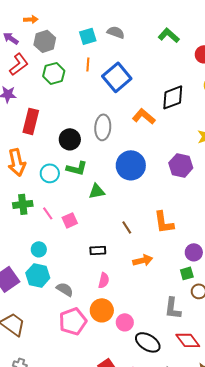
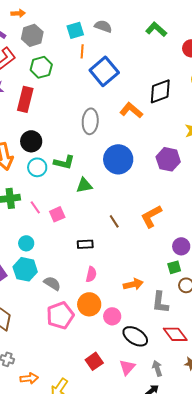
orange line: (88, 64) -> (82, 51), moved
red rectangle: (31, 121) -> (25, 99), moved
black circle: (70, 139) -> (31, 141), moved
orange L-shape: (164, 222) -> (151, 216), turned 70
orange arrow: (143, 260) -> (133, 284), moved

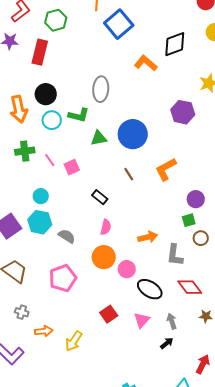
gray ellipse: (90, 121) -> (101, 89), moved
blue circle: (118, 159) -> (133, 134), moved
black rectangle: (85, 244) -> (100, 197), turned 42
pink pentagon: (60, 315) -> (63, 278), moved

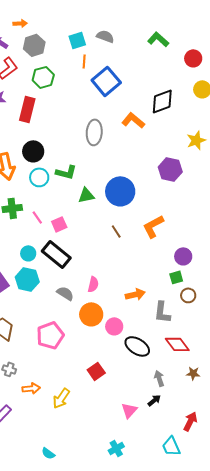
gray ellipse: (101, 89) -> (94, 132), moved
black rectangle: (100, 197) -> (56, 254), moved, size x1.8
gray semicircle: (67, 236) -> (65, 293), moved
pink triangle: (142, 320) -> (129, 410), moved

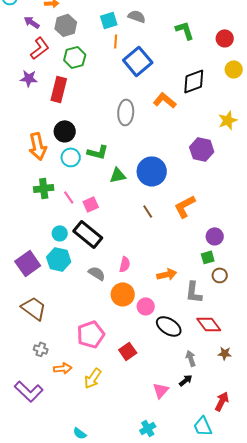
green L-shape: (158, 39) -> (185, 30), moved, turned 30
pink pentagon: (50, 335) -> (91, 334), moved

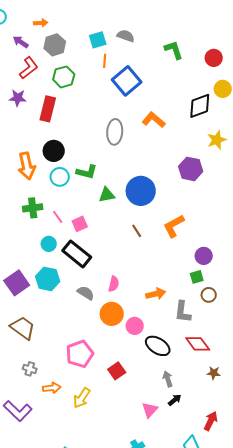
black diamond: (194, 81) -> (200, 106), moved
cyan circle: (60, 233) -> (49, 244), moved
gray arrow: (191, 358) -> (168, 379), moved

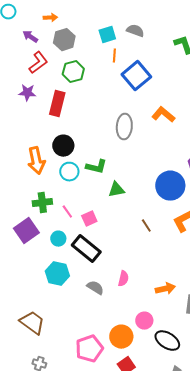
blue circle: (141, 191) -> (170, 186), moved
purple square: (17, 283) -> (26, 231), moved
orange circle: (112, 314) -> (121, 337), moved

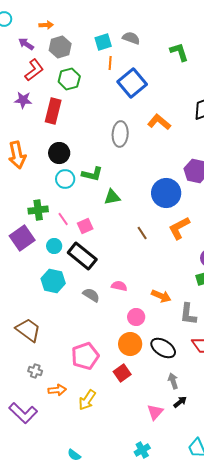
orange arrow: (36, 161) -> (17, 155), moved
pink semicircle: (123, 279) -> (119, 286), turned -91
orange arrow: (165, 289) -> (161, 296), turned 36
pink circle: (144, 321) -> (136, 317), moved
orange circle: (121, 337) -> (130, 344), moved

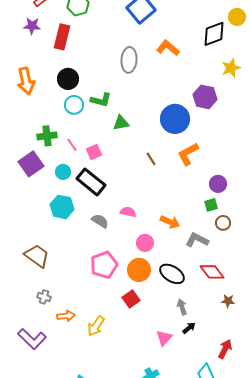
gray L-shape: (188, 314) -> (197, 240), turned 110
pink pentagon: (85, 356) -> (104, 265), moved

